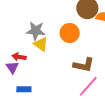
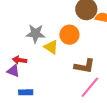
yellow triangle: (41, 44) -> (51, 47), moved
purple triangle: (12, 67) -> (13, 71), turned -32

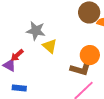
orange circle: (69, 35) -> (90, 55), moved
red arrow: (20, 60) -> (17, 55), turned -56

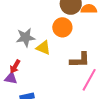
orange circle: (90, 55) -> (62, 27), moved

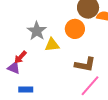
gray star: (26, 37) -> (37, 31), turned 30
yellow triangle: (43, 48) -> (52, 45), turned -42

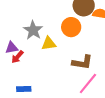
purple triangle: (14, 68) -> (12, 48), moved, turned -32

